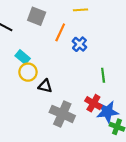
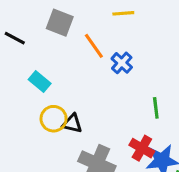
orange line: (60, 32) -> (94, 46), turned -60
yellow circle: (28, 72) -> (54, 119), moved

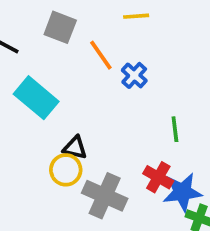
cyan rectangle: (40, 82) -> (36, 98), size x1.6
yellow circle: (54, 119) -> (66, 170), moved

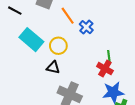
yellow circle: (66, 170) -> (58, 46), moved
red cross: (158, 177) -> (105, 69), moved

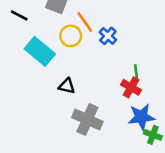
yellow circle: (58, 46) -> (71, 36), moved

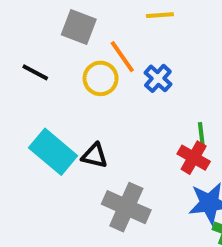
black line: (19, 15) -> (35, 72), moved
cyan rectangle: (40, 51) -> (53, 152), moved

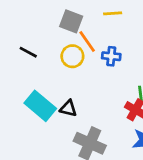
gray square: (79, 27) -> (71, 21), moved
blue cross: (158, 78) -> (111, 56), turned -36

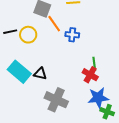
black line: (28, 52) -> (10, 32), turned -40
yellow circle: (72, 56) -> (28, 35), moved

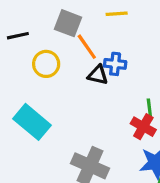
black line: (10, 32) -> (18, 36), moved
black triangle: (40, 74) -> (98, 75), moved

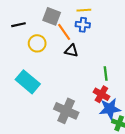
blue cross: (115, 64) -> (83, 25), moved
red cross: (143, 127) -> (101, 94), moved

